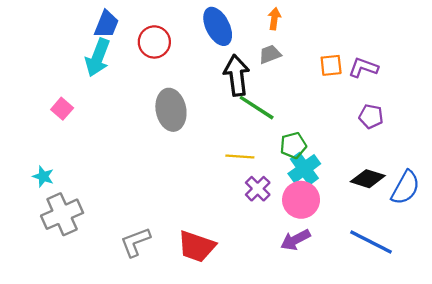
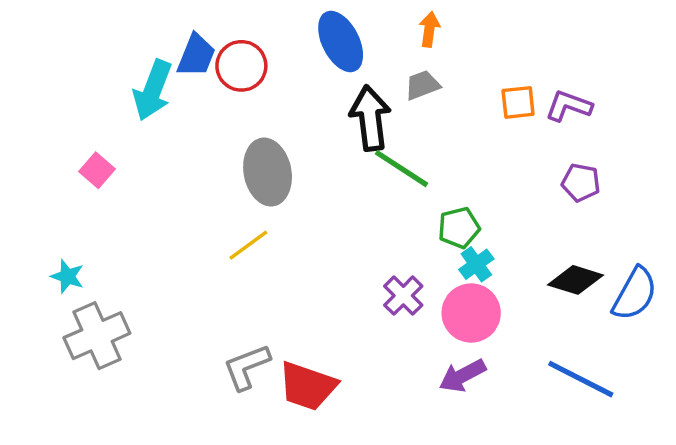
blue trapezoid: (107, 24) -> (196, 55), moved
yellow line: (240, 156) -> (248, 245), moved, turned -40
cyan cross: (304, 169) -> (476, 264), size x0.7
gray L-shape: (135, 242) -> (247, 367), moved

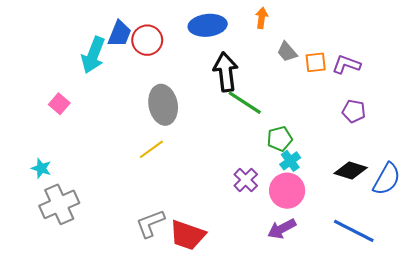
blue ellipse: (341, 42) -> (208, 25), turned -69
gray trapezoid: (422, 85) -> (287, 52), moved, turned -110

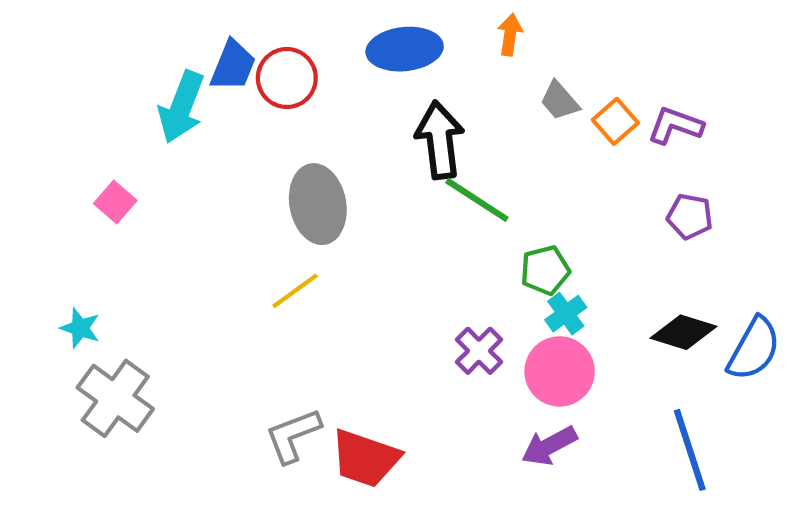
orange square: (316, 62) -> (615, 121), turned -35
gray cross: (59, 204) -> (115, 398), turned -30
blue line: (354, 231) -> (690, 450), turned 45

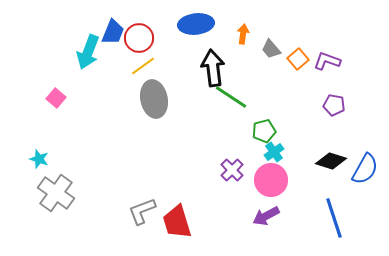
orange arrow: (510, 35) -> (243, 34), moved
yellow line: (295, 291) -> (143, 66), moved
red trapezoid: (365, 458) -> (177, 222), turned 54

